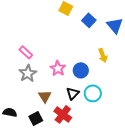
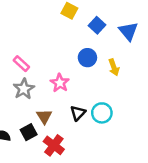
blue circle: (81, 70) -> (87, 58), moved
red cross: (63, 114) -> (54, 145), moved
black square: (36, 118) -> (29, 132), moved

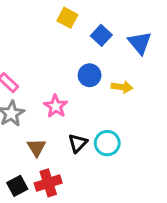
yellow arrow: (114, 67) -> (122, 87), turned -63
black square: (29, 132) -> (17, 186), moved
red cross: (54, 145) -> (48, 183), turned 35

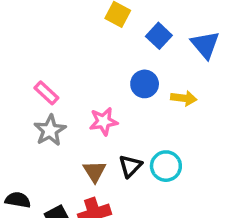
pink star: (56, 106) -> (103, 121), turned 30
brown triangle: (36, 148) -> (95, 171), moved

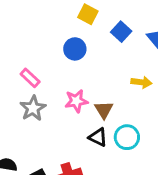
blue circle: (145, 84) -> (75, 49), moved
black triangle: (130, 166) -> (98, 137), turned -48
brown triangle: (95, 171) -> (104, 110), moved

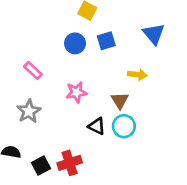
blue square: (121, 32) -> (106, 41), moved, turned 30
gray star: (33, 108) -> (29, 111), moved
brown triangle: (104, 110) -> (120, 100), moved

